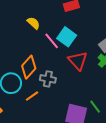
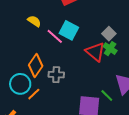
red triangle: (78, 61) -> (95, 52), moved
orange line: (32, 96) -> (34, 94), moved

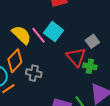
yellow semicircle: (34, 21) -> (22, 35), moved, size x1.5
green cross: (110, 49) -> (90, 66), moved, turned -32

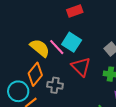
red triangle: (76, 57) -> (81, 67), moved

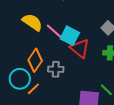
cyan square: (72, 42) -> (70, 36), moved
yellow semicircle: (40, 48) -> (32, 22), moved

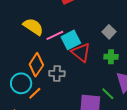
pink line: (54, 31) -> (55, 35), turned -66
cyan square: (70, 36) -> (71, 40), turned 36

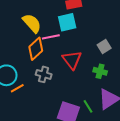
cyan square: (71, 40) -> (67, 22), moved
orange diamond: (36, 65) -> (36, 49), moved

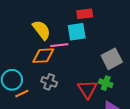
gray square: (104, 47) -> (112, 59), size x1.5
orange diamond: (36, 49) -> (43, 56), turned 35
red triangle: (72, 60) -> (87, 89), moved

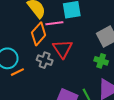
orange diamond: (43, 56) -> (39, 34), turned -45
red triangle: (87, 89) -> (63, 49), moved

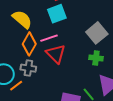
pink line: (54, 23) -> (49, 38), moved
gray cross: (45, 60) -> (28, 68), moved

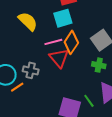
orange diamond: (29, 44) -> (71, 42), moved

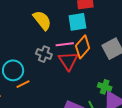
green cross: (99, 65) -> (105, 87), moved
gray cross: (31, 70) -> (44, 54), moved

